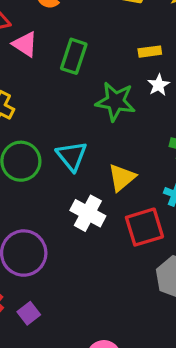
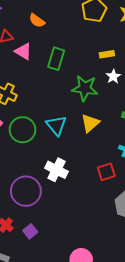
yellow triangle: (122, 178) -> (90, 123), moved
white cross: (88, 213) -> (57, 170), moved
red square: (144, 227) -> (106, 172), size x0.7

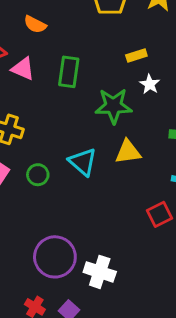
yellow triangle: (90, 123) -> (128, 152), turned 42
green circle: (22, 130) -> (38, 175), size x0.6
white cross: (57, 170) -> (100, 272), moved

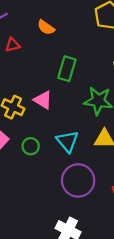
pink triangle: (23, 69) -> (43, 100), moved
purple circle: (55, 257) -> (78, 180), moved

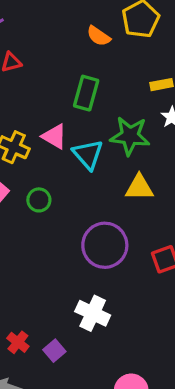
orange semicircle: (46, 27) -> (99, 36), moved
cyan triangle: (67, 141) -> (88, 154), moved

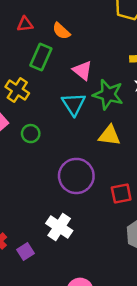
orange semicircle: (99, 36) -> (61, 31), moved
green rectangle: (86, 93) -> (41, 57), moved
pink triangle: (54, 137) -> (83, 71), moved

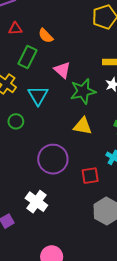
green star: (108, 95) -> (83, 91), turned -30
cyan triangle: (74, 104) -> (38, 96), moved

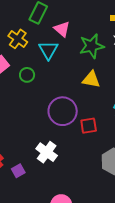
pink triangle: (62, 70) -> (62, 29), moved
red square: (90, 176) -> (89, 126), moved

